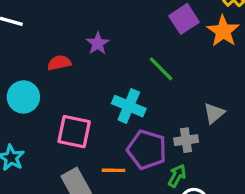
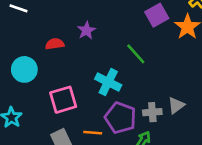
gray triangle: (214, 113) -> (176, 105), moved
pink square: (74, 132) -> (63, 100), turned -32

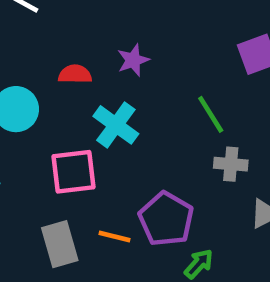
cyan cross: (108, 82) -> (116, 125), moved
gray cross: (152, 112) -> (231, 164), moved

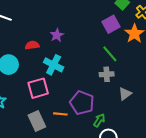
green line: (211, 114) -> (110, 54), moved

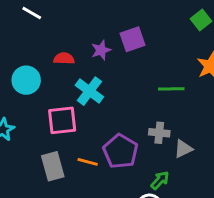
purple square: (111, 24) -> (132, 39), moved
green line: (110, 54) -> (171, 89), turned -60
gray cross: (107, 74) -> (159, 133), moved
green arrow: (99, 120) -> (160, 180), moved

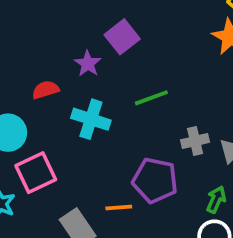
green line: (171, 89) -> (151, 98), moved
pink square: (62, 120) -> (36, 173), moved

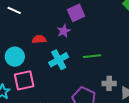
purple square: (122, 37) -> (76, 13), moved
cyan cross: (91, 119) -> (59, 60), turned 30

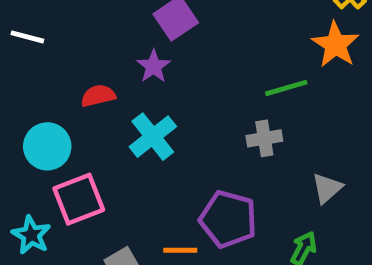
green line: (92, 56) -> (286, 88), moved
gray cross: (109, 83) -> (264, 138), moved

